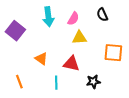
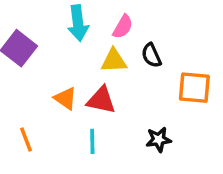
black semicircle: (102, 15) -> (151, 55), moved
yellow triangle: (79, 38) -> (114, 61), moved
red triangle: (71, 64) -> (101, 100), moved

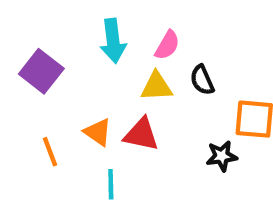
orange line: (26, 140) -> (50, 152), moved
black star: (159, 140) -> (222, 156), moved
cyan line: (92, 141) -> (111, 184), moved

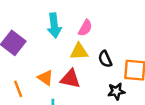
black semicircle: (202, 80) -> (105, 59), moved

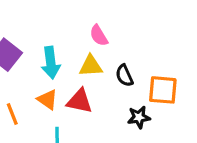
cyan arrow: (54, 25) -> (51, 63), moved
pink semicircle: (85, 28) -> (99, 35), turned 119

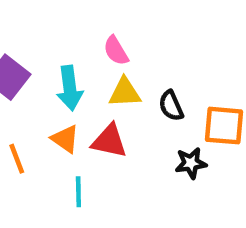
pink semicircle: (99, 35) -> (116, 51), moved

